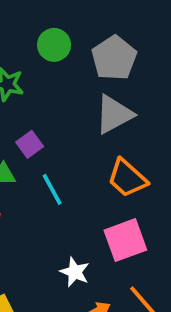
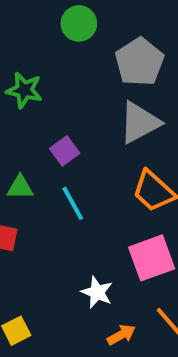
green circle: (54, 45) -> (79, 23), moved
purple square: (30, 144) -> (65, 151), moved

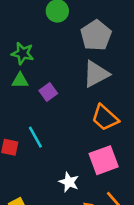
green triangle: (20, 187) -> (20, 80), moved
cyan line: (73, 203) -> (35, 137), moved

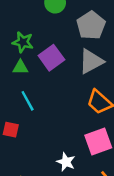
purple square: (48, 92) -> (51, 58), moved, size x1.5
cyan line: (35, 137) -> (28, 101), moved

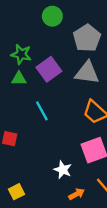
gray triangle: (91, 61) -> (87, 73), turned 36
cyan line: (28, 101) -> (42, 111), moved

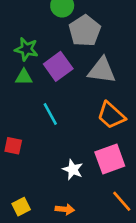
gray pentagon: (87, 38) -> (85, 31), moved
white star: (63, 170) -> (73, 170), moved
orange arrow: (77, 194) -> (65, 209), moved, turned 35

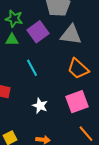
white star: (73, 170) -> (40, 106), moved

